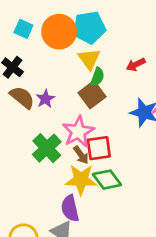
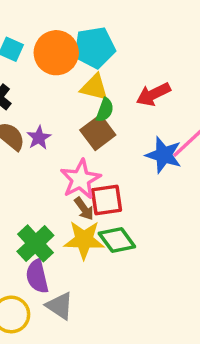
yellow triangle: (89, 59) -> (94, 87), turned -40
red arrow: (136, 65) -> (153, 94), size x1.4
green cross: (47, 148) -> (35, 243), moved
purple semicircle: (70, 208) -> (37, 276), moved

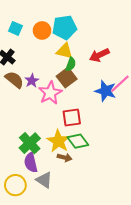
orange circle: (56, 53) -> (42, 30), size x0.7
pink star: (81, 179) -> (50, 93), moved
brown arrow: (84, 209) -> (65, 157), moved, turned -40
yellow star: (84, 240) -> (58, 141), turned 30

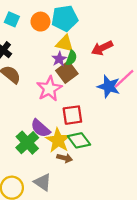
purple star: (32, 81) -> (59, 59), moved
purple semicircle: (31, 163) -> (40, 128), moved, turned -36

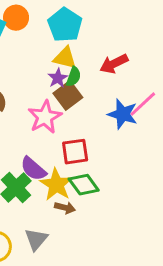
cyan pentagon: (65, 18) -> (65, 25), turned -30
orange circle: (40, 22) -> (16, 18), moved
gray triangle: (43, 182) -> (36, 239), turned 36

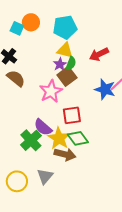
cyan pentagon: (65, 25) -> (65, 27), turned 30
brown arrow: (65, 208) -> (65, 154), size x1.5

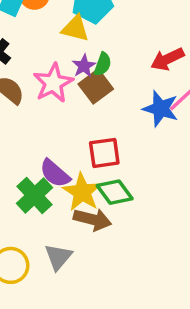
yellow triangle: (65, 50) -> (75, 28), moved
red arrow: (99, 54) -> (167, 59), moved
pink star: (51, 91) -> (53, 83), moved

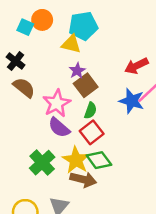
green semicircle: (103, 64) -> (90, 111), moved
pink star: (53, 83) -> (57, 103), moved
red square: (104, 153) -> (92, 132), turned -30
purple semicircle: (55, 173) -> (59, 127), moved

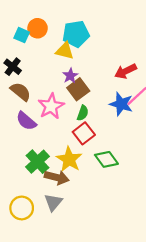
purple semicircle: (59, 127) -> (26, 121), moved
green diamond: (99, 160) -> (106, 159), moved
brown arrow: (83, 179) -> (57, 177), moved

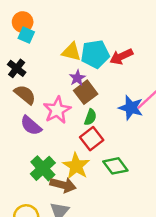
orange circle: (37, 28) -> (23, 22), moved
cyan pentagon: (76, 34) -> (95, 54), moved
red arrow: (126, 71) -> (121, 57), moved

